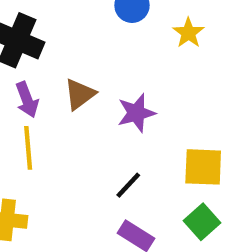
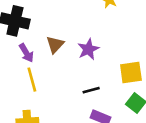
black line: (128, 185) -> (91, 90), turned 42

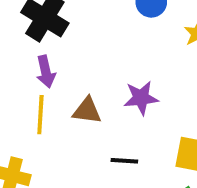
brown triangle: (55, 45) -> (87, 111), moved, turned 36

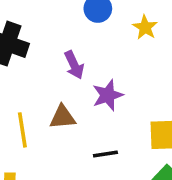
purple arrow: (46, 72) -> (74, 65), moved

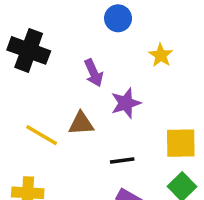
yellow star: (145, 27) -> (161, 55), moved
yellow line: (22, 130) -> (42, 135), turned -52

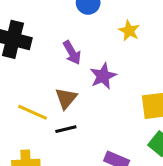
brown triangle: (81, 124) -> (66, 98), turned -40
black line: (122, 160) -> (66, 129), moved

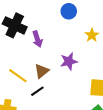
purple arrow: (72, 53) -> (37, 39), moved
black line: (66, 129) -> (37, 91), turned -32

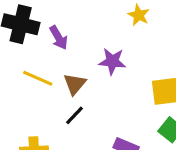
purple star: (69, 61) -> (112, 61), turned 30
yellow line: (18, 76) -> (38, 78), moved

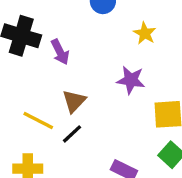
purple star: (112, 61) -> (131, 80), moved
yellow line: (38, 78) -> (38, 121), moved

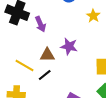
purple star: (131, 80) -> (69, 46), moved
brown triangle: (74, 101) -> (47, 55), turned 42

